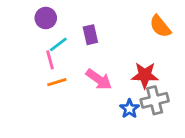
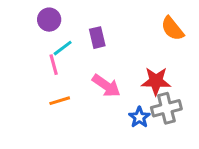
orange line: (57, 82) -> (60, 101), moved

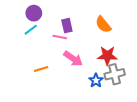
orange semicircle: (172, 29) -> (103, 25), moved
cyan line: (63, 48) -> (31, 30), moved
pink line: (54, 65) -> (60, 37), moved, turned -64

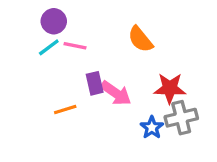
orange semicircle: (103, 25) -> (140, 39), moved
purple rectangle: (67, 26) -> (95, 83), moved
pink line: (60, 37) -> (75, 46), moved

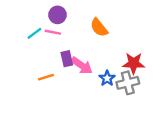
purple circle: (54, 21) -> (57, 15), moved
red star: (170, 88) -> (134, 63), moved
blue star: (152, 127) -> (107, 78), moved

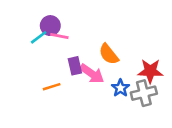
purple circle: (57, 15) -> (50, 26), moved
orange semicircle: (99, 28) -> (109, 54), moved

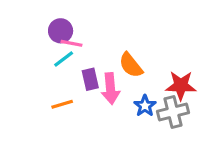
cyan line: (39, 37) -> (64, 59), moved
pink arrow: (92, 74) -> (111, 89), turned 50

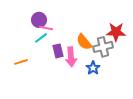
red star: (181, 85) -> (116, 32), moved
orange line: (62, 104) -> (21, 62), moved
gray cross: (173, 112) -> (103, 47), moved

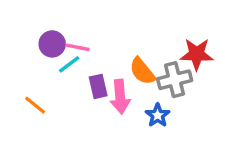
purple circle: (39, 20) -> (52, 44), moved
orange line: (21, 62) -> (35, 105), turned 56

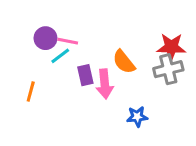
gray cross: (175, 80) -> (168, 69), moved
orange line: (35, 105) -> (31, 91), turned 66
blue star: (158, 115) -> (137, 117), moved, turned 30

